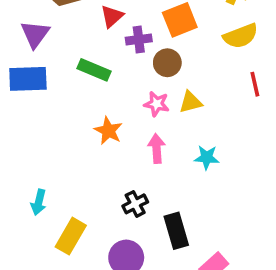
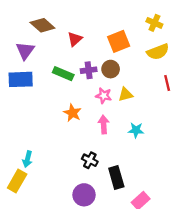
purple cross: (139, 40) -> (89, 70), moved
black cross: (135, 204) -> (90, 160), turned -35
yellow rectangle: (71, 236) -> (17, 181), moved

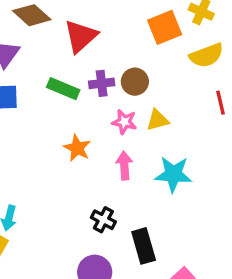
red triangle: (75, 39) -> (81, 36), size x1.5
orange square: (119, 41) -> (165, 27), moved
cyan star: (136, 130) -> (173, 174), size x1.5

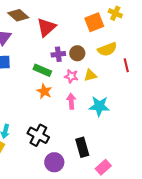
yellow semicircle: (207, 55) -> (107, 49), moved
green rectangle: (63, 89) -> (42, 70), moved
black cross: (103, 220) -> (38, 135), moved, size x1.5

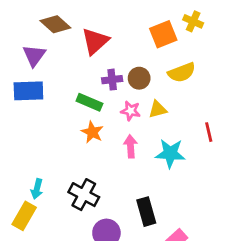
red line: (126, 65) -> (209, 132), moved

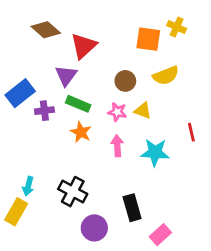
orange square: (163, 34) -> (148, 39), turned 30
purple triangle: (34, 55) -> (66, 76), moved
purple cross: (112, 80) -> (44, 111), moved
blue rectangle: (28, 91) -> (20, 93), turned -36
yellow triangle: (158, 109) -> (143, 111), turned 36

